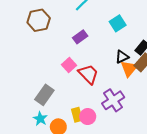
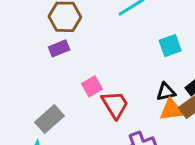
purple rectangle: (80, 37) -> (59, 48), moved
orange triangle: (129, 69) -> (171, 110), turned 30

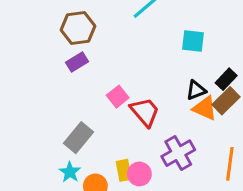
cyan square: (170, 46) -> (193, 41), turned 35
orange triangle: (171, 110) -> (205, 108), turned 40

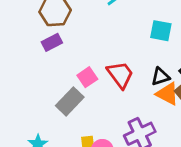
red trapezoid: (145, 112) -> (120, 75), moved
gray rectangle: (79, 138) -> (70, 101), moved

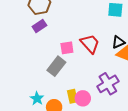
pink square: (87, 77) -> (67, 48), turned 32

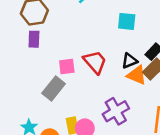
purple rectangle: (39, 26) -> (34, 39), turned -56

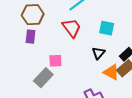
black triangle: (130, 61) -> (98, 53), moved, turned -32
red trapezoid: (95, 62) -> (72, 28), moved

